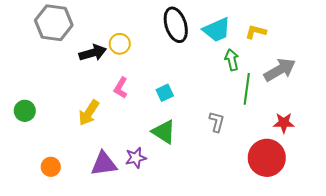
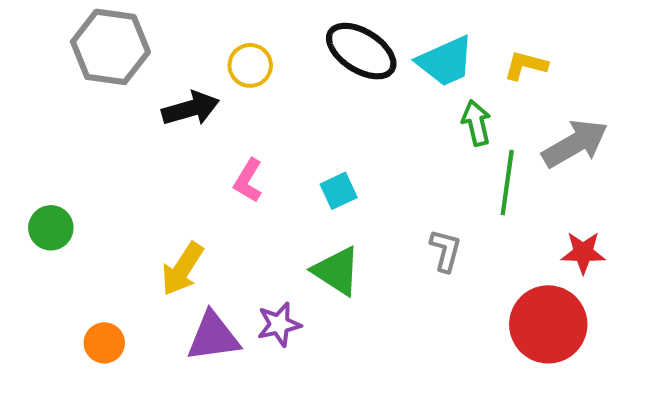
black ellipse: (176, 25) -> (361, 51), turned -40
yellow circle: (120, 44) -> (250, 65), moved
yellow arrow: (89, 113) -> (182, 269), moved

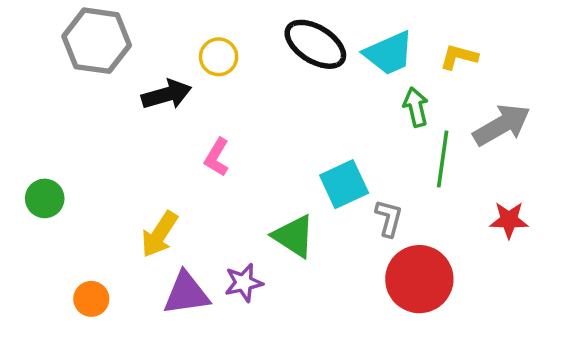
cyan square: (339, 191) -> (344, 184), moved, size x1.5
red circle: (548, 324) -> (419, 279), moved

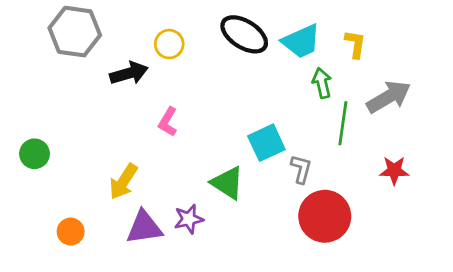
yellow L-shape: (459, 57) -> (355, 44), turned 84

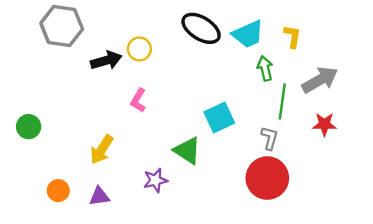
yellow circle: (169, 44) -> (139, 49), moved
gray L-shape: (301, 169) -> (270, 138), moved
red star: (394, 170) -> (324, 124), moved
purple triangle: (144, 227) -> (99, 196), moved, size x0.7

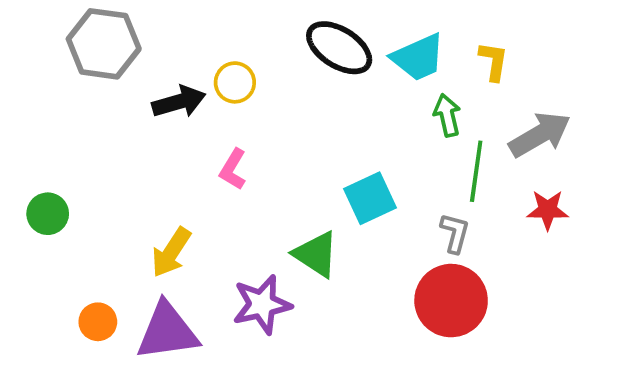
purple star: (155, 180) -> (262, 304), size x1.4
purple triangle: (99, 196) -> (167, 331), size x1.8

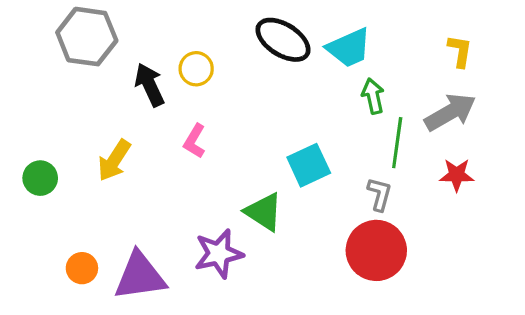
yellow L-shape: (494, 61) -> (460, 51), moved
black arrow: (179, 102) -> (150, 85), turned -99
yellow arrow: (171, 252) -> (114, 160), moved

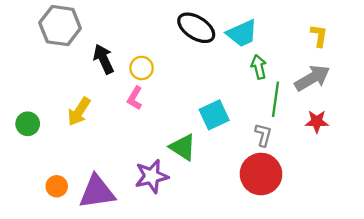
yellow circle: (196, 69) -> (142, 68), moved

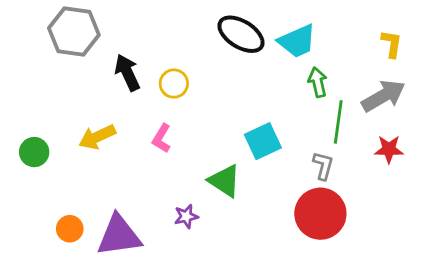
pink L-shape: (135, 98) -> (162, 138), moved
yellow arrow: (79, 112) -> (97, 137), turned 32
purple star: (152, 176) -> (186, 216), size x0.6

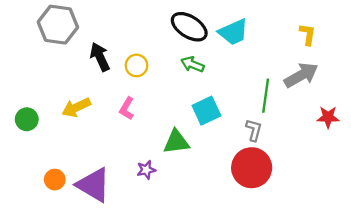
green arrow: (318, 82) -> (192, 64), moved, turned -55
red star: (389, 149) -> (328, 117), moved
green triangle: (225, 181) -> (176, 142), turned -40
purple triangle: (119, 236) -> (93, 185), turned 39

